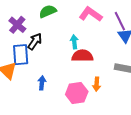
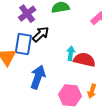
cyan arrow: (74, 42) -> (71, 53), moved
blue arrow: (42, 83) -> (38, 77), size x1.6

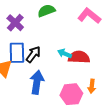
black arrow: (41, 34) -> (33, 54), moved
cyan arrow: (71, 53) -> (64, 53), turned -64

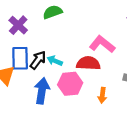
pink L-shape: (89, 16) -> (102, 44), moved
cyan arrow: (64, 53) -> (55, 61), moved
pink hexagon: (71, 94) -> (70, 84), moved

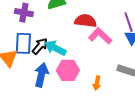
purple cross: (18, 25) -> (24, 13), turned -36
cyan arrow: (55, 61) -> (55, 48), size x1.5
red semicircle: (88, 63) -> (86, 21), moved

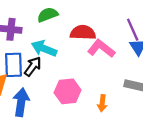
cyan arrow: (55, 48) -> (44, 49), moved
blue arrow: (41, 75) -> (21, 102), moved

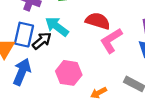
pink L-shape: (101, 48) -> (111, 41), turned -84
orange arrow: (102, 103) -> (99, 93), turned 42

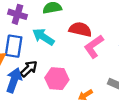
black arrow: (42, 41) -> (29, 69), moved

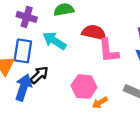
pink L-shape: (94, 47) -> (109, 51), turned -60
pink hexagon: (57, 79) -> (84, 87), moved

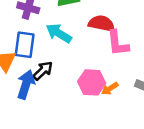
orange arrow: (100, 103) -> (110, 89), moved

